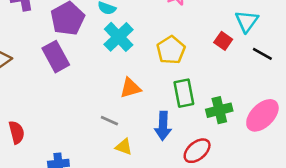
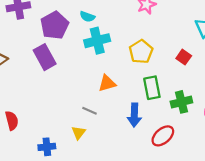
cyan cross: (119, 37) -> (97, 41), turned 30
red square: (223, 41) -> (184, 57), moved
yellow triangle: (124, 147) -> (79, 133), moved, turned 48

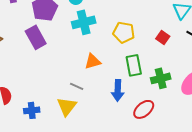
yellow pentagon: (141, 52) -> (124, 32), turned -30
yellow triangle: (79, 133) -> (67, 106), size x1.5
blue cross: (47, 147) -> (32, 110), moved

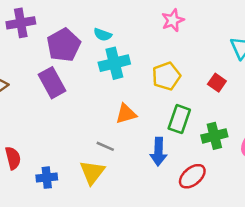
yellow pentagon: (124, 32) -> (166, 76), turned -30
green rectangle: (134, 65) -> (179, 119), turned 30

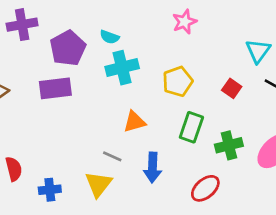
purple rectangle: (52, 83) -> (55, 88), turned -68
blue arrow: (159, 152) -> (153, 168), moved

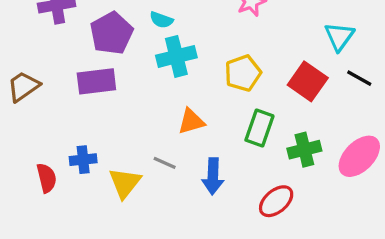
red square: (232, 88) -> (308, 81), size x1.6
yellow triangle: (98, 184) -> (125, 183), moved
blue cross: (50, 190) -> (83, 160), moved

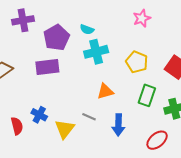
yellow pentagon: (243, 73) -> (137, 62), turned -30
blue cross: (83, 160) -> (39, 115), turned 35

